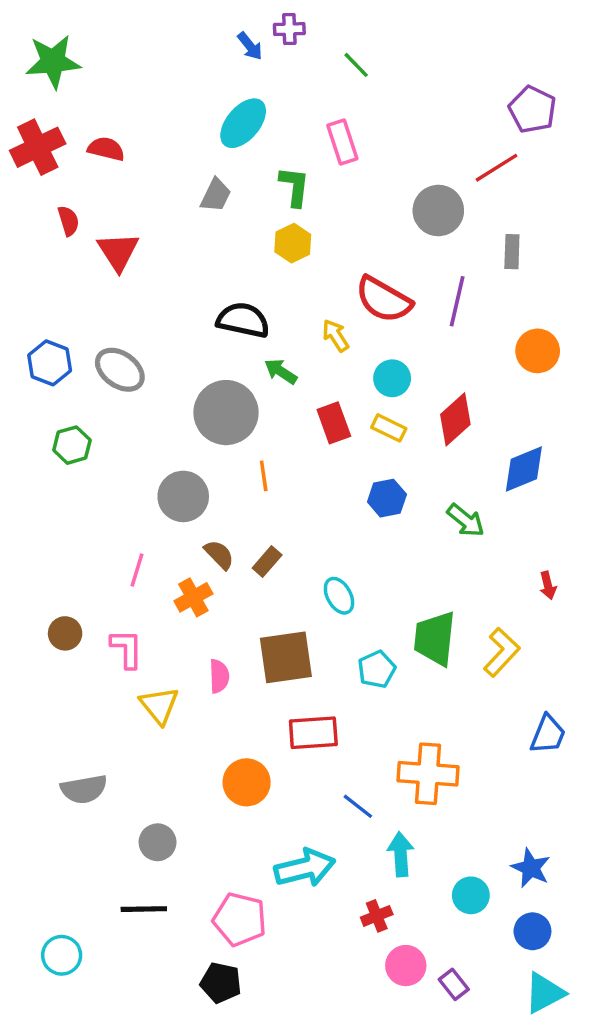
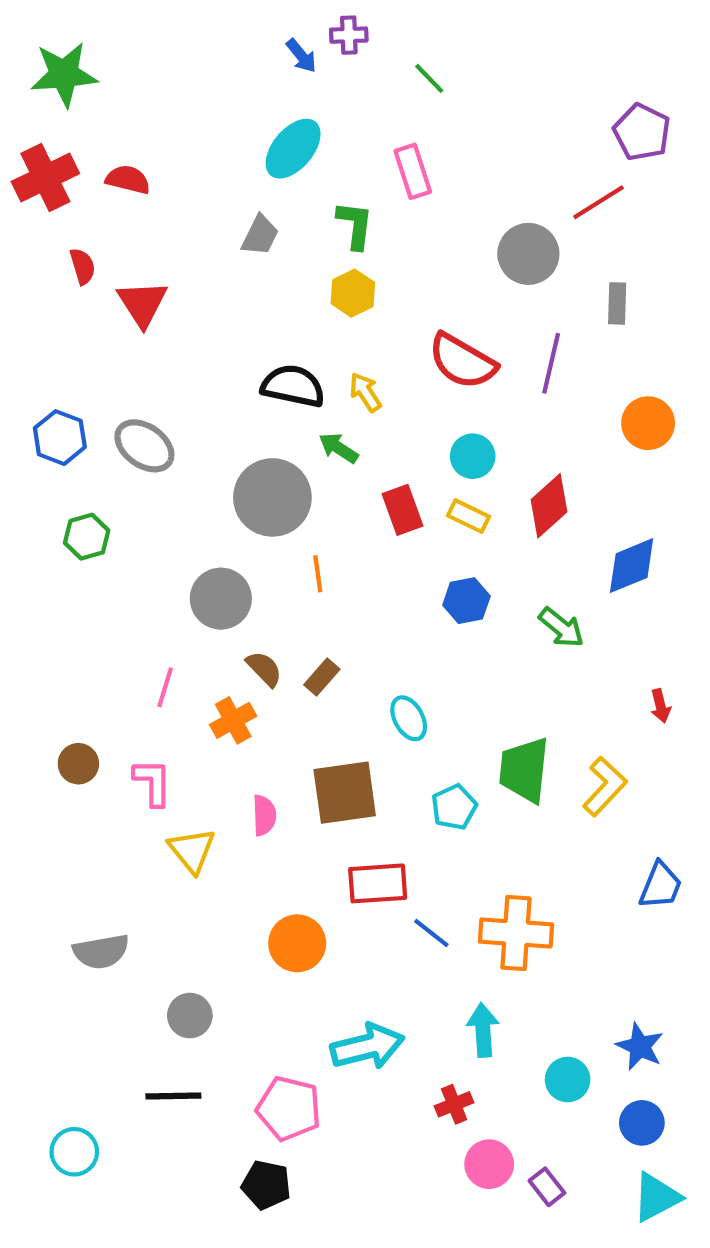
yellow arrow: (336, 335) -> (365, 392), moved
blue line: (358, 806) -> (431, 933), moved

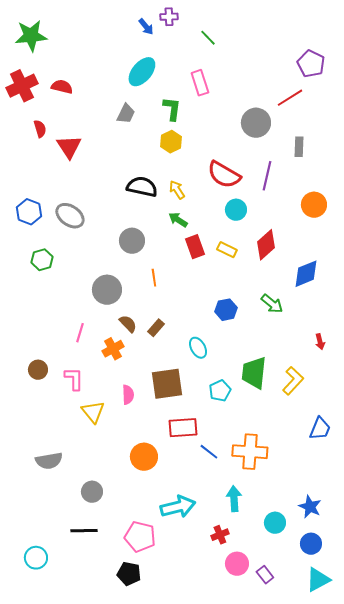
green arrow: (338, 448) -> (178, 220), moved
cyan circle: (473, 456) -> (236, 210), moved
gray circle: (272, 497) -> (132, 241), size x0.7
blue hexagon: (466, 601) -> (226, 310), moved

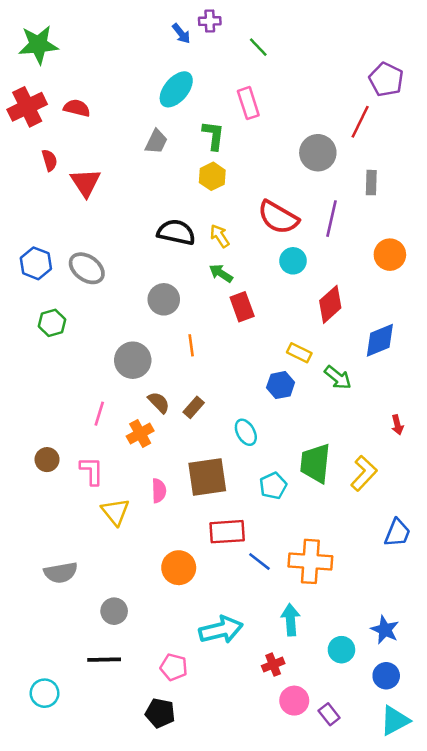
red line: (290, 98) -> (360, 122), turned -32
yellow rectangle: (227, 250) -> (299, 353), moved
pink pentagon: (140, 537) -> (174, 667), size x0.7

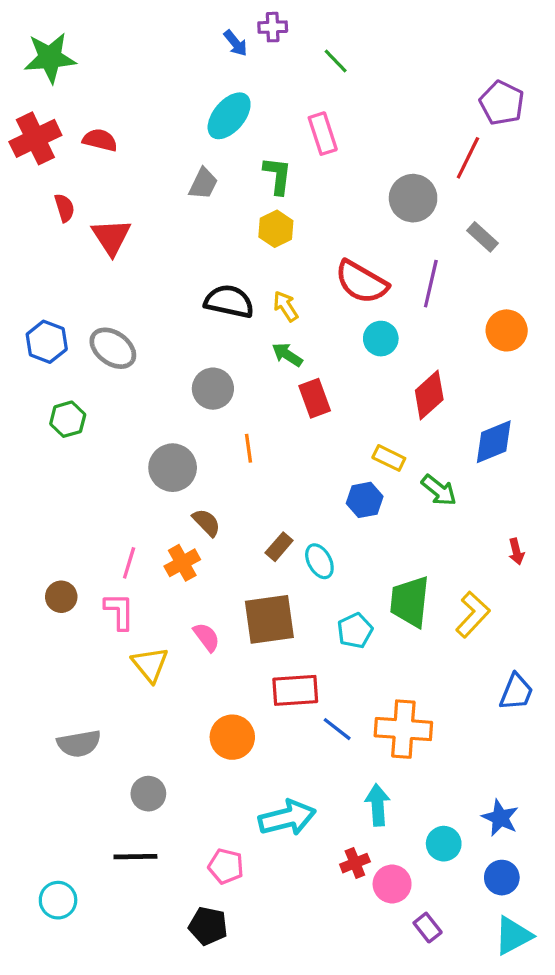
gray rectangle: (371, 183) -> (482, 237), turned -50
brown rectangle: (194, 407) -> (279, 547), moved
pink line: (99, 414) -> (129, 563), moved
pink semicircle: (159, 491) -> (206, 637), turned -35
pink circle: (294, 701) -> (392, 884), moved

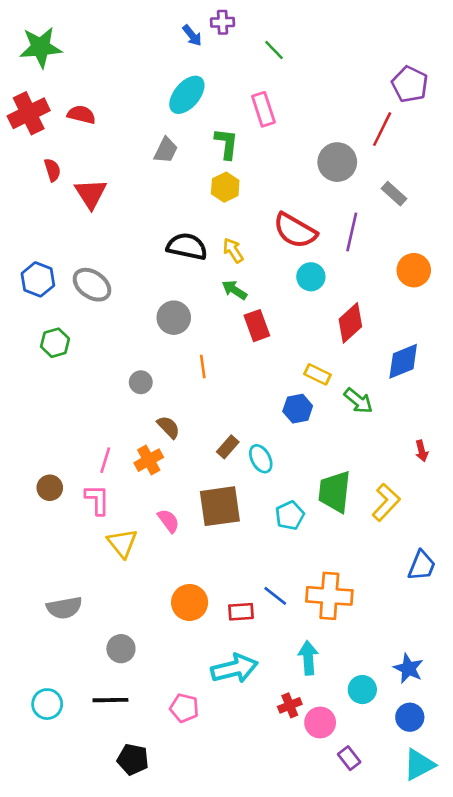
gray circle: (173, 468) -> (141, 382), size x0.6
red rectangle: (295, 690) -> (241, 612), moved, size x0.7
cyan circle: (58, 900) -> (47, 704), moved
black pentagon: (208, 926) -> (133, 759), moved

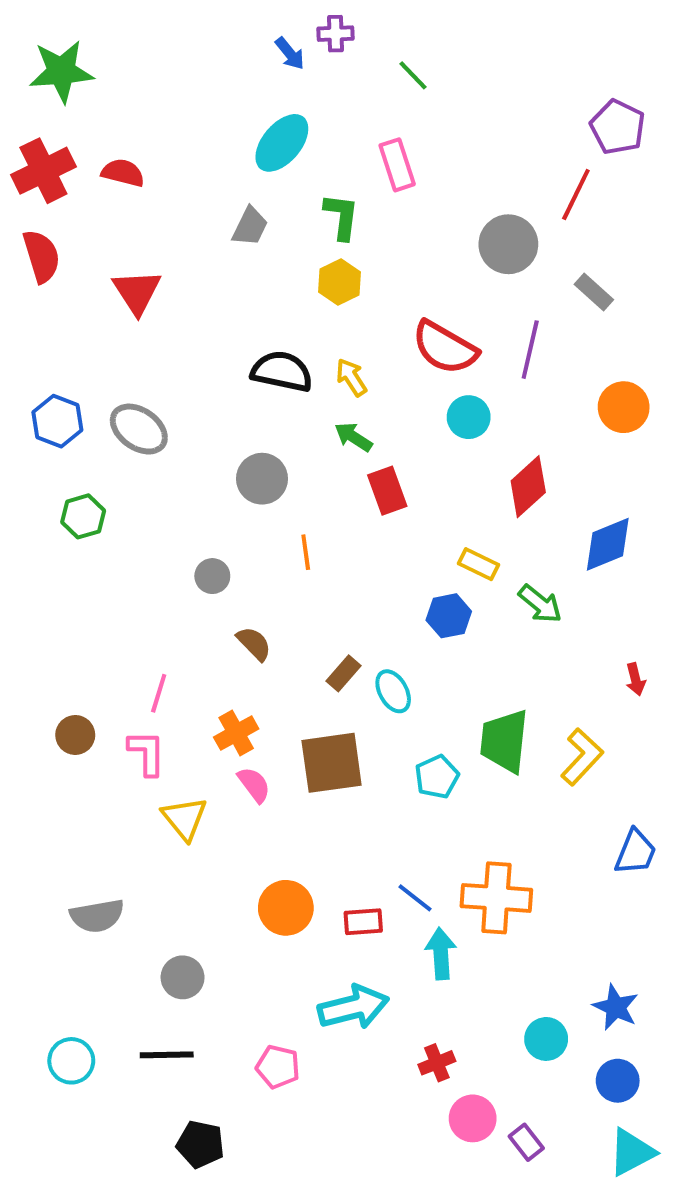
red semicircle: (52, 170) -> (41, 256), moved, size x1.5
orange cross: (149, 460) -> (236, 733), moved
cyan arrow: (308, 658) -> (441, 954), moved
pink circle: (320, 722) -> (473, 1118), moved

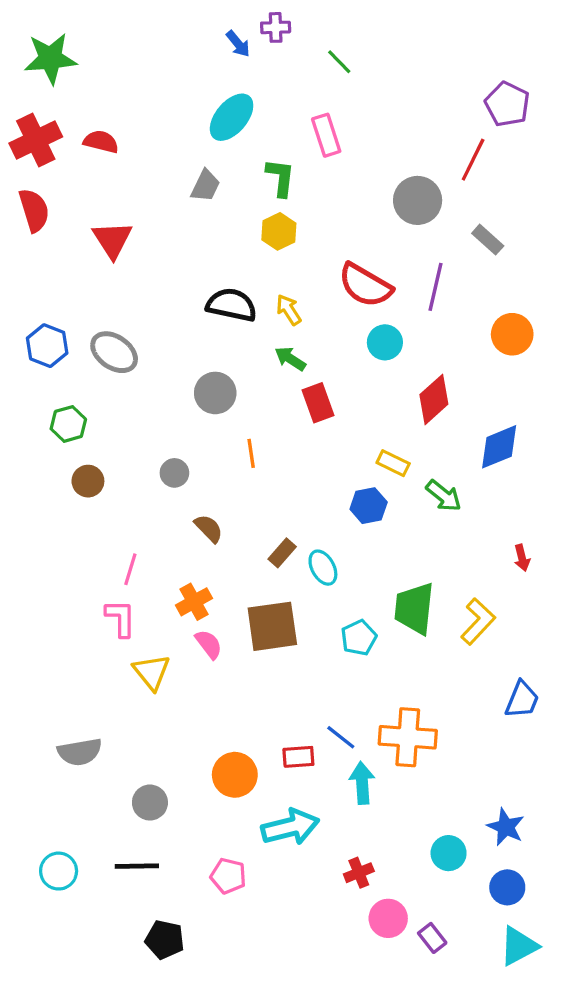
brown circle: (75, 735) -> (88, 481), moved
orange circle: (286, 908) -> (235, 775), moved

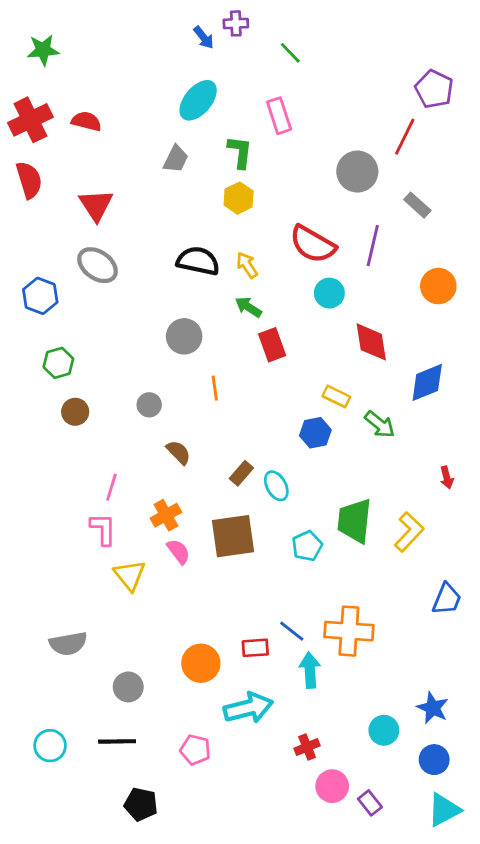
green star: (50, 58) -> (43, 50), size x0.7
gray ellipse: (114, 352) -> (98, 265), moved
red diamond: (434, 399) -> (371, 342), turned -57

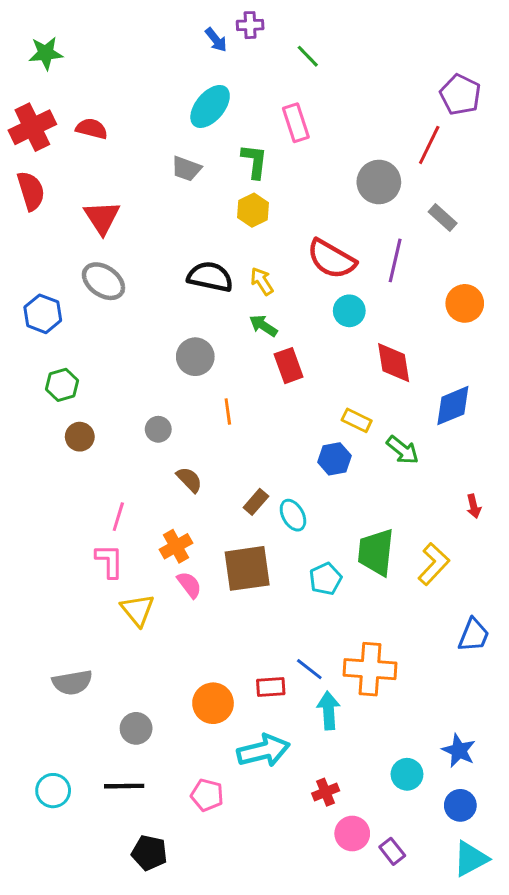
gray trapezoid: (176, 159) -> (186, 169), turned 84

